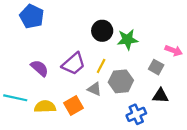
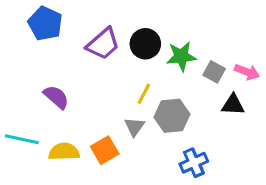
purple trapezoid: (74, 64) -> (103, 44), moved
gray square: (156, 67) -> (214, 72), moved
gray triangle: (94, 89) -> (134, 127), turned 40
black triangle: (160, 96) -> (233, 105), moved

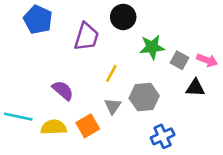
purple trapezoid: (103, 44) -> (86, 37), turned -32
black circle: (145, 44) -> (123, 17), moved
yellow line: (144, 94) -> (111, 73), moved
purple semicircle: (56, 97) -> (63, 90), moved

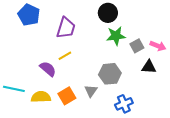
black circle: (123, 17) -> (108, 13), moved
gray square: (180, 60) -> (137, 46), turned 32
yellow line: (111, 73) -> (65, 56), moved, turned 32
gray triangle: (113, 106) -> (91, 91), moved

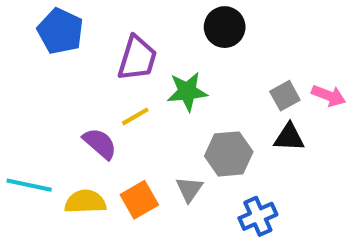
green star: (116, 36) -> (187, 92), moved
black triangle: (149, 67) -> (289, 137), moved

